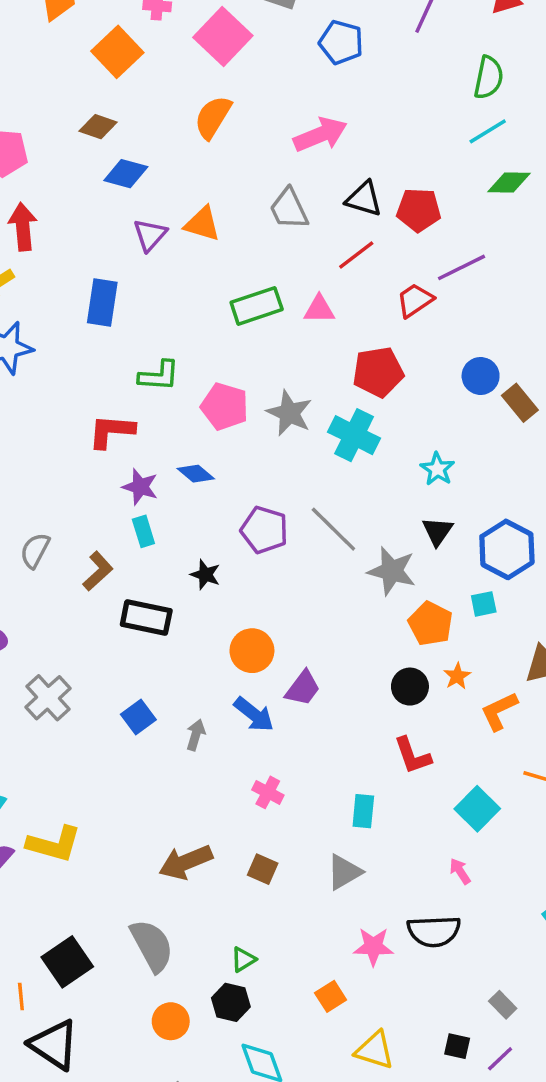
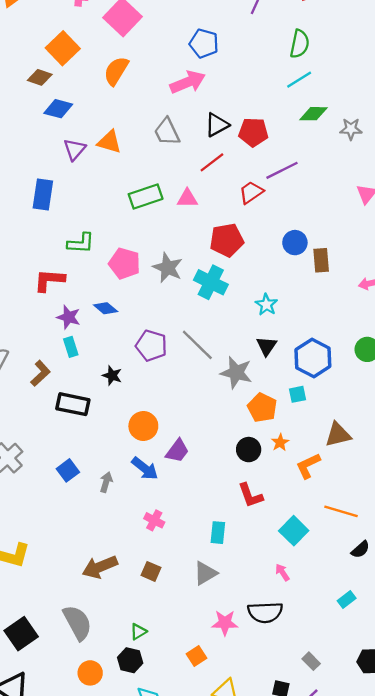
blue pentagon: (341, 42) -> (204, 43), moved
orange square: (117, 52) -> (63, 48), moved
black triangle: (364, 199) -> (217, 125), turned -45
brown rectangle: (520, 403) -> (321, 260), turned 35

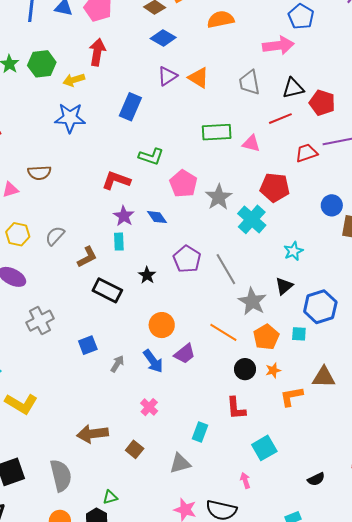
orange semicircle: (116, 71) -> (221, 19), turned 32
orange line: (341, 511) -> (223, 332), moved

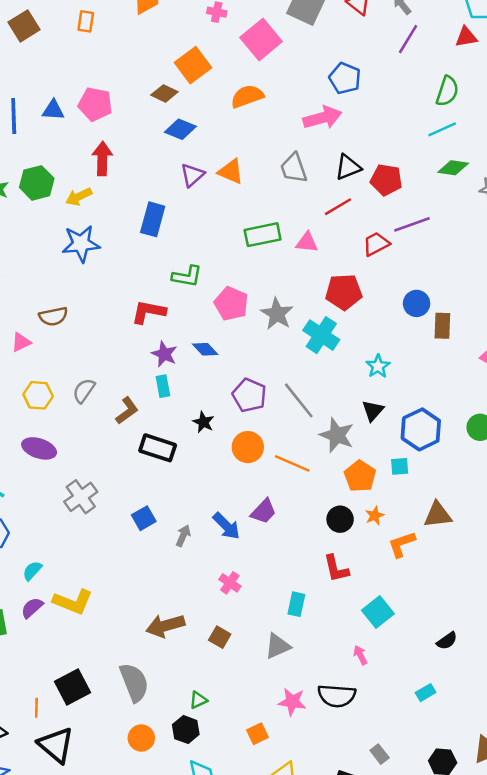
orange circle: (162, 325) -> (248, 447), moved
orange line: (223, 332) -> (292, 463), moved

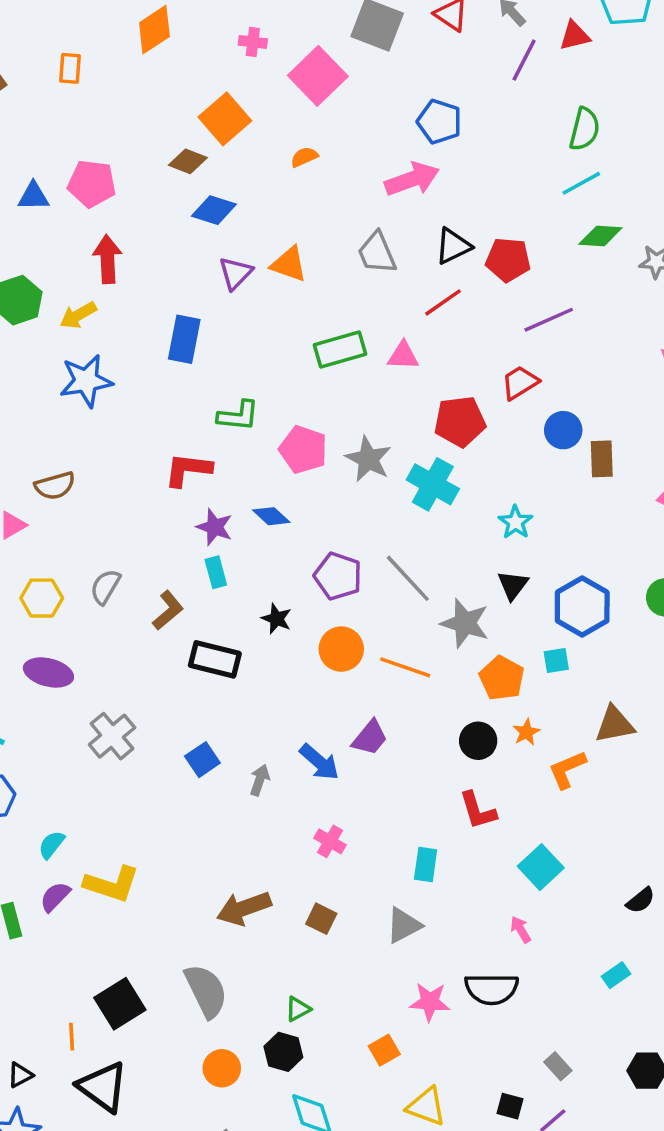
red triangle: (466, 37) -> (575, 36), moved
orange semicircle: (247, 96) -> (304, 157), size x0.6
red trapezoid: (376, 244) -> (520, 383), moved

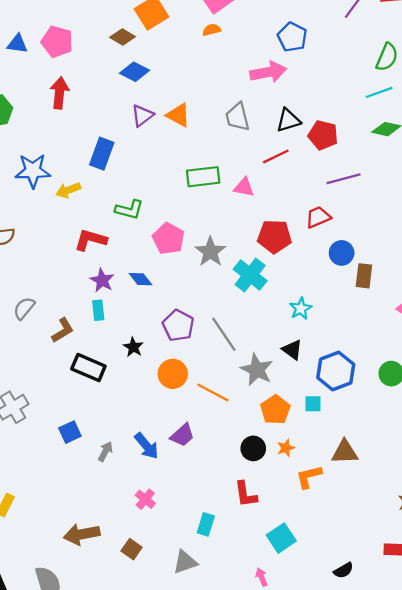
orange semicircle: (304, 157) -> (212, 30), moved
yellow arrow: (78, 315) -> (68, 190), moved
black triangle: (513, 585) -> (292, 350), turned -40

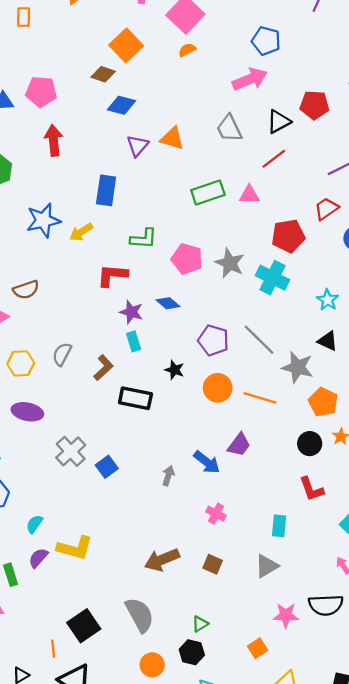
red pentagon: (323, 135) -> (314, 105), moved
blue square: (70, 432) -> (107, 467), moved

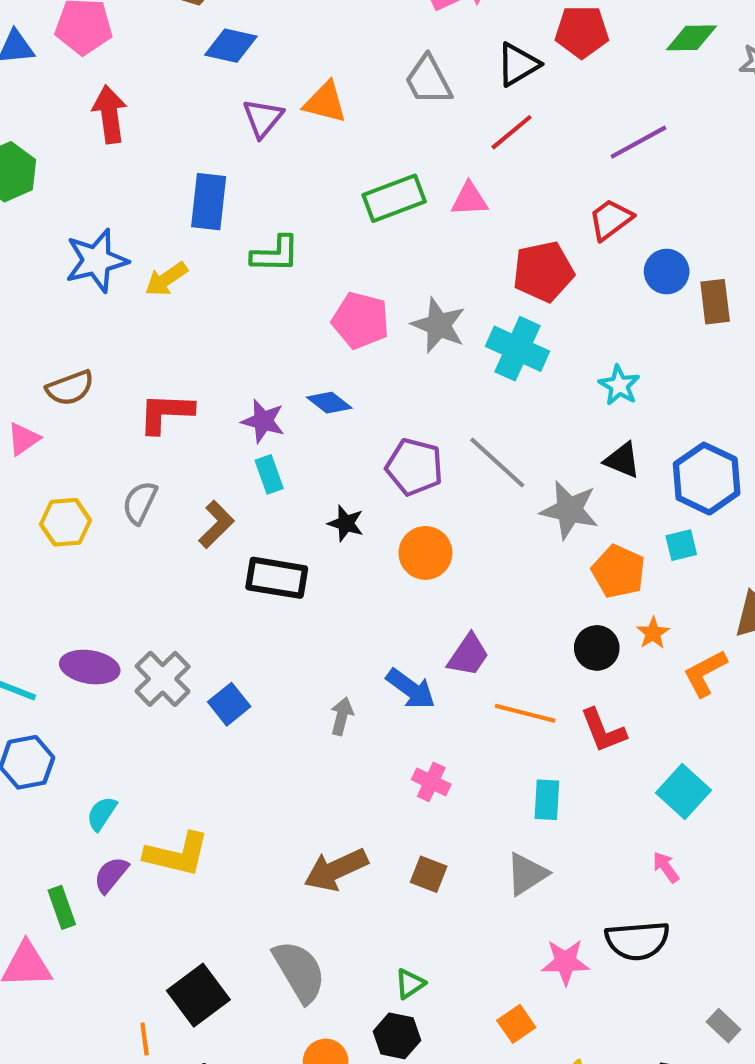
green L-shape: (144, 239) -> (275, 254), moved
red L-shape: (112, 275) -> (166, 413), moved
orange line: (260, 398) -> (525, 713), moved
purple ellipse: (27, 412) -> (90, 667), moved

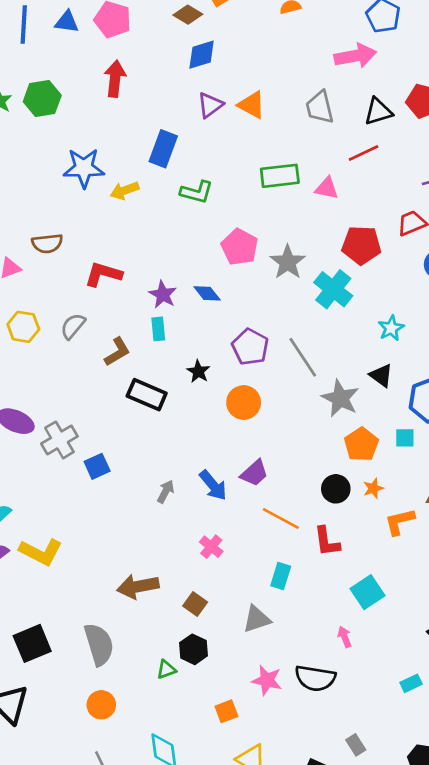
blue diamond: (231, 46) -> (202, 55), turned -44
black hexagon: (397, 1036) -> (194, 649), moved

